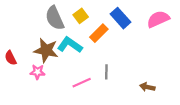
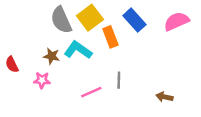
yellow square: (81, 16) -> (90, 18), size x1.5
orange rectangle: (99, 33) -> (110, 37), turned -66
brown star: (46, 50) -> (52, 56), size x0.6

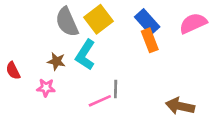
orange rectangle: (110, 37) -> (150, 40), moved
cyan L-shape: (78, 50) -> (85, 55), turned -92
gray line: (119, 80) -> (116, 89), moved
brown arrow: (164, 97) -> (180, 106), size x1.5

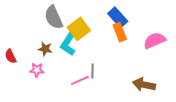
yellow square: (98, 19) -> (79, 29), moved
pink semicircle: (193, 23) -> (154, 40), moved

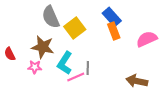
cyan L-shape: (68, 44) -> (65, 63), moved
brown star: (45, 49) -> (43, 47), size x1.6

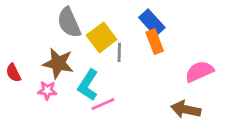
pink semicircle: (147, 39) -> (199, 71), moved
gray line: (88, 68) -> (119, 52), moved

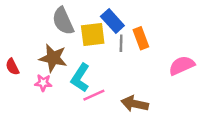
blue rectangle: (152, 23) -> (112, 21), moved
yellow square: (102, 37) -> (93, 35), turned 30
gray line: (119, 52) -> (121, 43), moved
brown arrow: (186, 109) -> (135, 104), moved

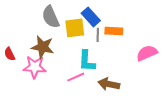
orange rectangle: (141, 38) -> (114, 31), turned -66
cyan L-shape: (80, 78) -> (87, 61), moved, turned -30
pink star: (43, 83) -> (35, 67), size x1.6

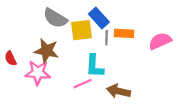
gray semicircle: (51, 17) -> (55, 18), turned -35
pink semicircle: (147, 53) -> (160, 41), moved

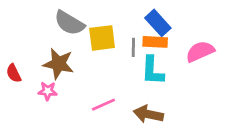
blue rectangle: (99, 18) -> (158, 23), moved
cyan L-shape: (95, 66) -> (152, 71), moved
pink star: (38, 73) -> (48, 91), size x0.6

